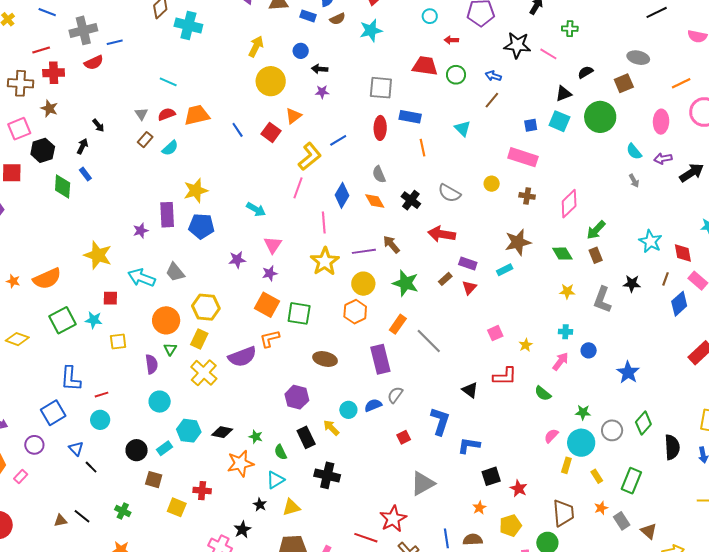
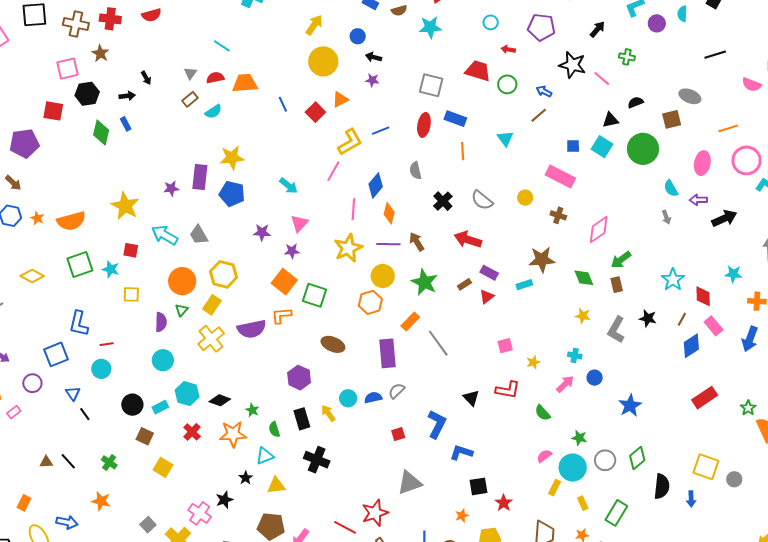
black arrow: (82, 146) -> (127, 96), turned 49
orange diamond: (375, 201) -> (389, 213), moved, turned 35
red cross: (202, 491) -> (192, 432), moved, turned 30

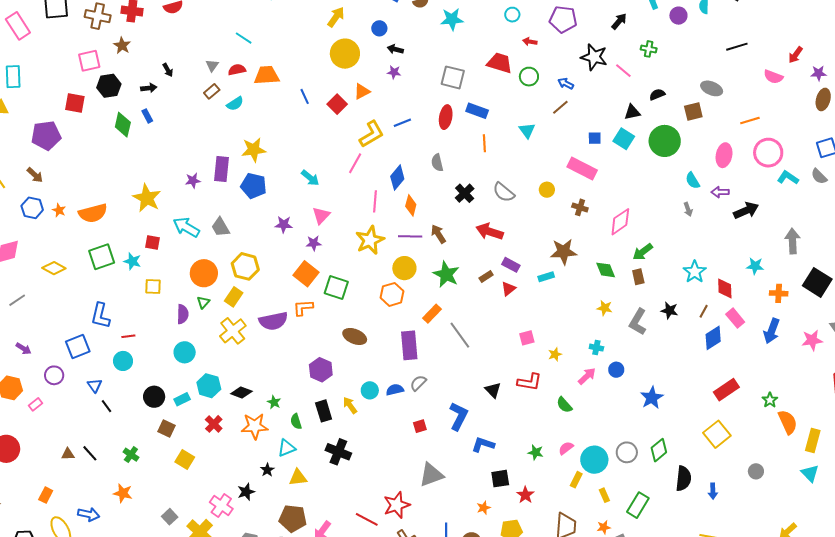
green star: (579, 438) -> (536, 452), moved
yellow square: (706, 467) -> (717, 434), moved, turned 32

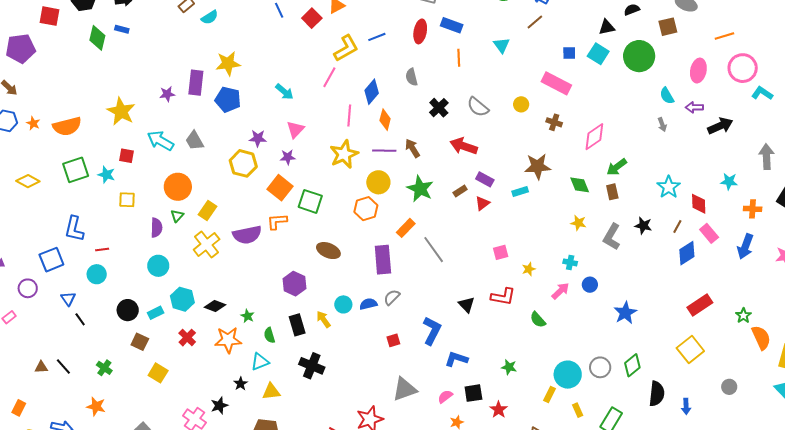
blue rectangle: (147, 116) -> (122, 29), turned -48
yellow hexagon: (245, 266) -> (243, 163), moved
pink semicircle: (566, 448) -> (445, 396), moved

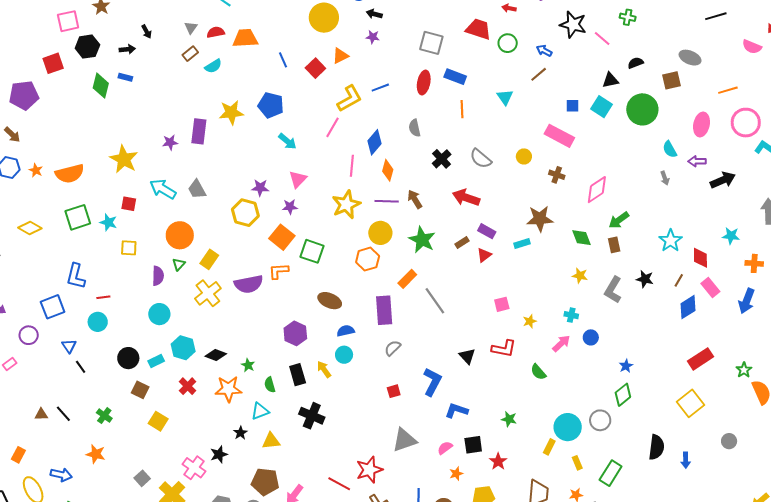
red square: (49, 16) -> (53, 63), turned -30
blue pentagon: (228, 99) -> (271, 105), moved
blue semicircle: (368, 304) -> (346, 331), moved
blue star: (625, 313) -> (626, 366), size x0.6
green diamond: (632, 365) -> (623, 395), moved

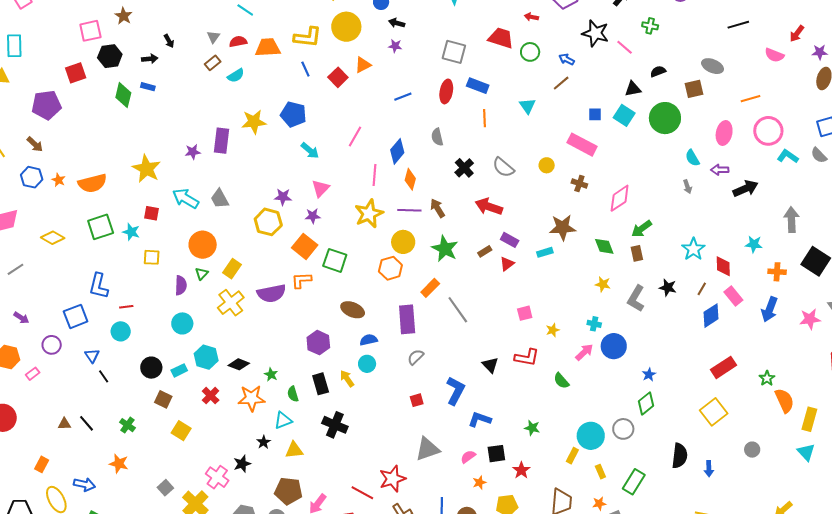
yellow L-shape: (349, 98) -> (308, 37), moved, turned 36
blue circle: (591, 337) -> (614, 346), size x1.6

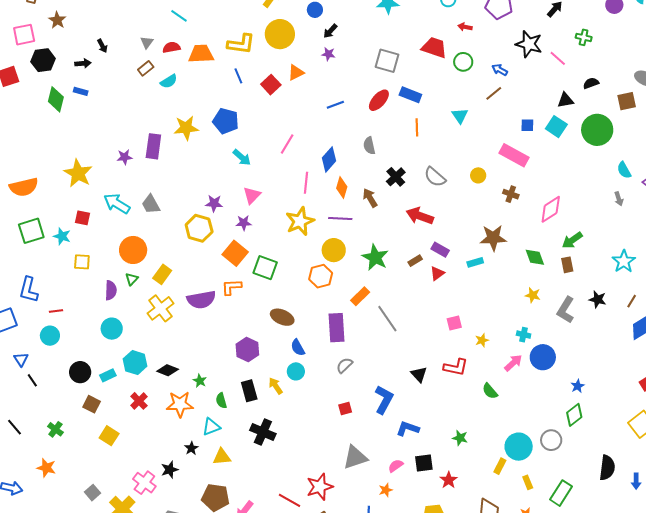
black arrow: (397, 23) -> (330, 31), turned -63
red ellipse: (446, 91) -> (379, 100), turned 30
brown arrow: (437, 208) -> (370, 198), moved
blue semicircle: (369, 340) -> (298, 348), turned -108
orange star: (479, 483) -> (386, 490), moved

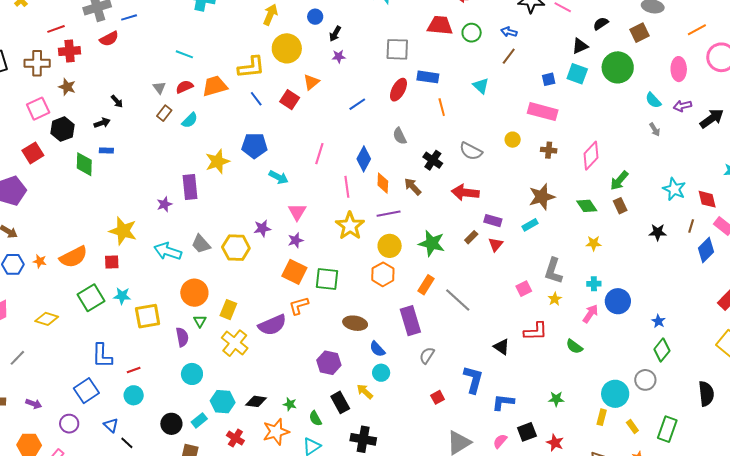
red square: (82, 218) -> (112, 262), moved
yellow hexagon: (199, 228) -> (236, 248), moved
yellow square: (82, 262) -> (148, 316), size x1.5
gray L-shape: (566, 310) -> (553, 271), moved

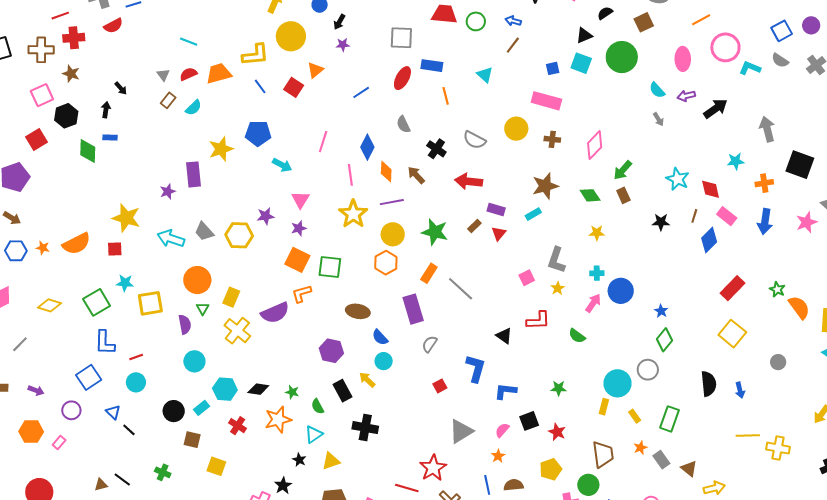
black arrow: (102, 123) -> (106, 110), turned -63
yellow circle: (513, 140) -> (516, 129), size x1.5
green square: (91, 298) -> (97, 302), moved

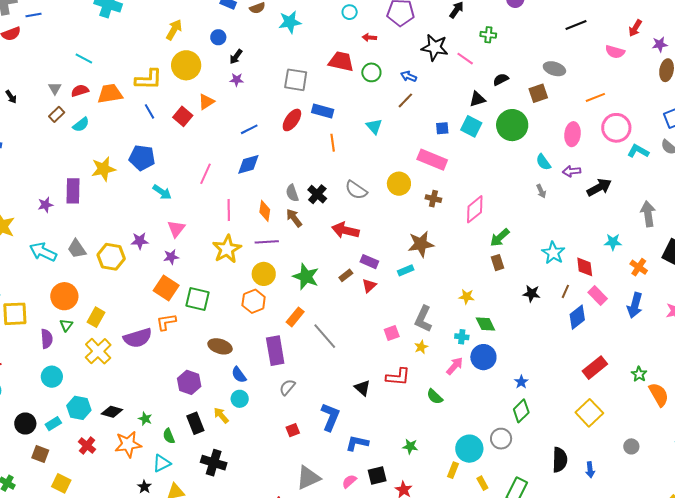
gray semicircle: (403, 124) -> (292, 193), moved
blue diamond: (367, 147) -> (248, 164), moved, turned 40
orange cross: (764, 183) -> (639, 267), turned 36
green diamond: (590, 195) -> (485, 324), moved

